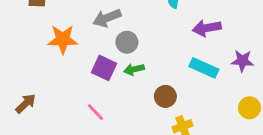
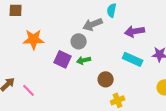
gray arrow: (107, 18) -> (93, 24), moved
pink line: (96, 112) -> (29, 90), moved

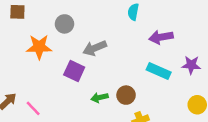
gray arrow: (93, 24) -> (95, 48), moved
gray circle: (79, 41) -> (64, 24), moved
green arrow: (84, 60) -> (99, 98), moved

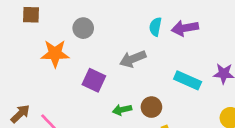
cyan semicircle: (133, 12) -> (155, 27), moved
purple arrow: (161, 37) -> (185, 28), moved
gray arrow: (95, 48) -> (133, 59), moved

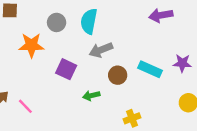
cyan semicircle: (155, 27) -> (89, 21), moved, size x1.5
purple arrow: (185, 28) -> (161, 15), moved
brown circle: (151, 107) -> (118, 75), moved

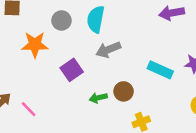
purple square: (66, 69) -> (72, 70), turned 30
brown circle: (118, 75) -> (124, 91), moved

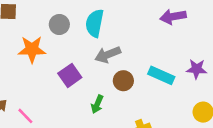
brown circle: (124, 91) -> (123, 81), moved
green arrow: (98, 98) -> (97, 104), turned -54

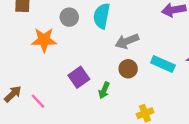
gray arrow: (108, 55) -> (127, 41), moved
purple square: (70, 75) -> (79, 77), moved

